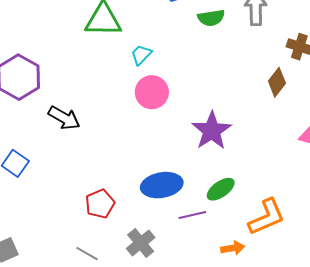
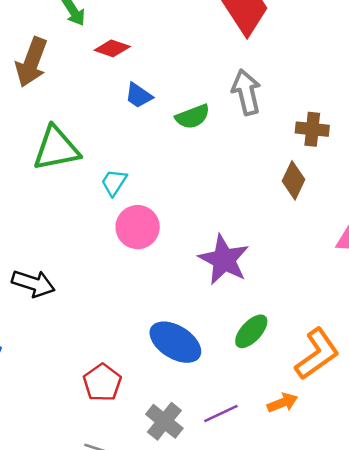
blue ellipse: (162, 185) -> (175, 342), turned 54
purple line: (192, 215) -> (221, 414), moved

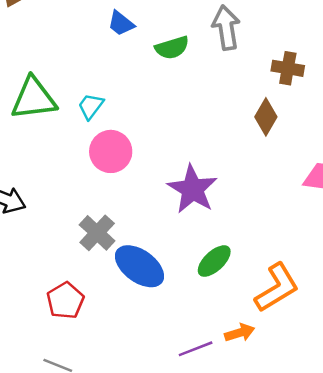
green triangle: (56, 149) -> (34, 98), moved
purple line: (221, 414) -> (196, 349), moved
gray cross: (164, 421) -> (97, 233), moved

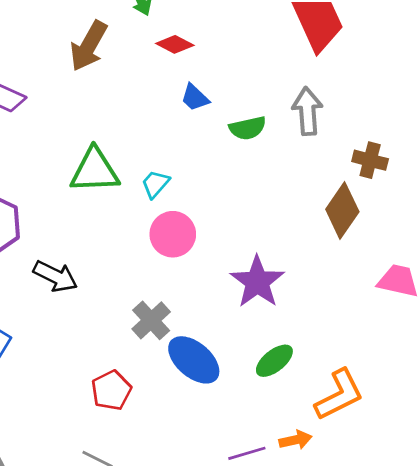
brown diamond: (266, 117) -> (342, 210), size x1.4

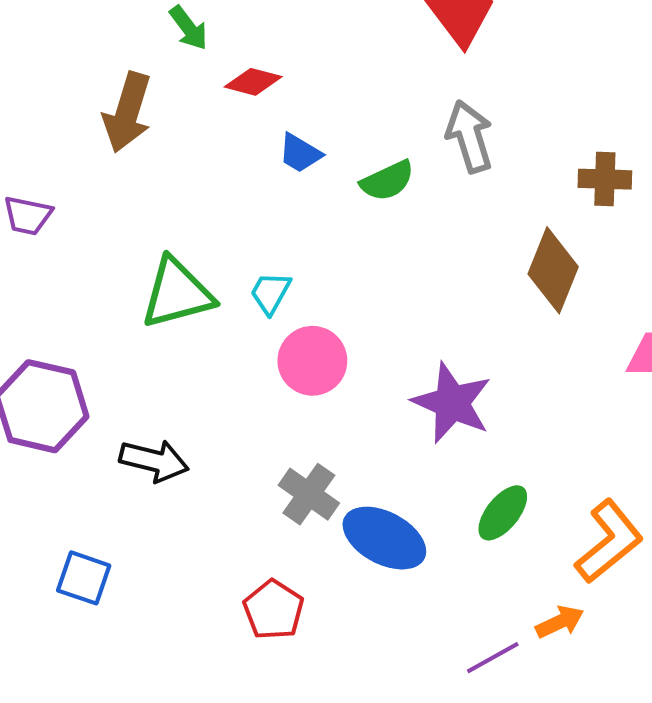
brown cross: (370, 160) -> (605, 179), moved

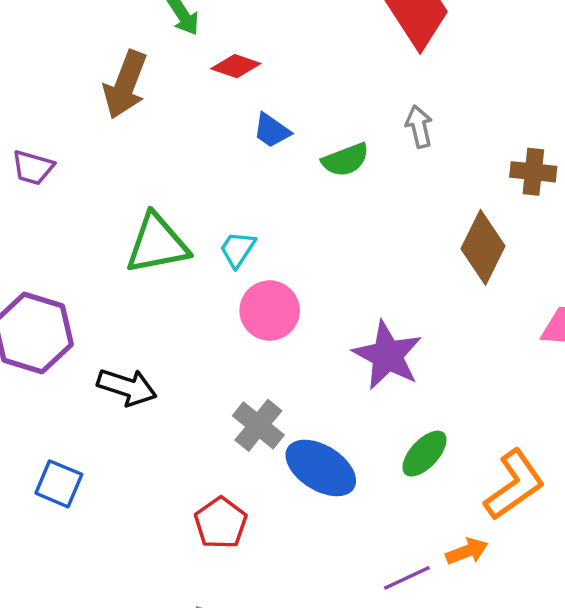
gray arrow: (469, 136) -> (419, 127), size x0.7

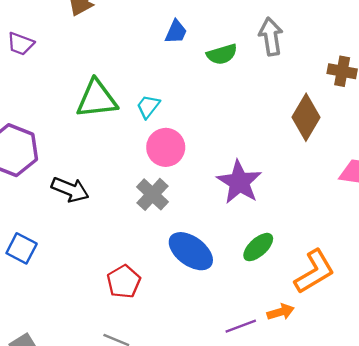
gray arrow: (419, 127) -> (271, 37), size x1.4
blue trapezoid: (272, 131) -> (176, 32), turned -105
gray cross: (258, 425) -> (152, 194), moved

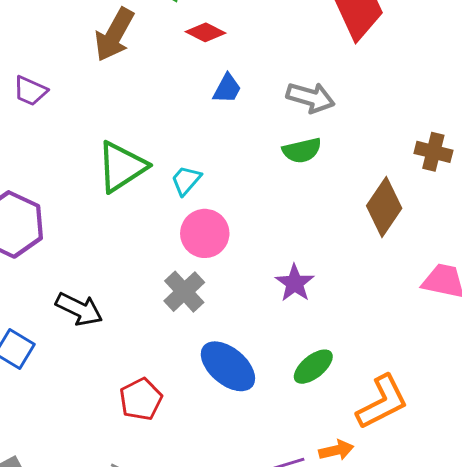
gray arrow: (271, 37) -> (311, 97), moved, turned 111
green semicircle: (222, 54) -> (302, 150), moved
green triangle: (97, 99) -> (122, 167), turned -30
purple star: (239, 182) -> (295, 283), size x0.7
black arrow: (70, 190) -> (79, 309), moved

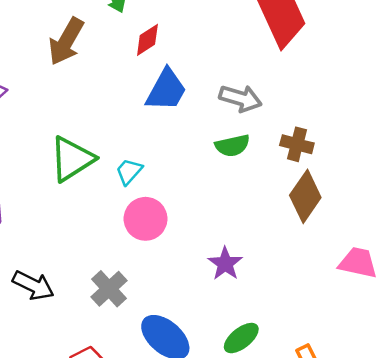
red diamond: (206, 32) -> (147, 40), turned -60
blue trapezoid: (227, 89) -> (166, 90), size x1.6
brown cross: (433, 152) -> (297, 144), moved
gray cross: (184, 292) -> (109, 289), moved

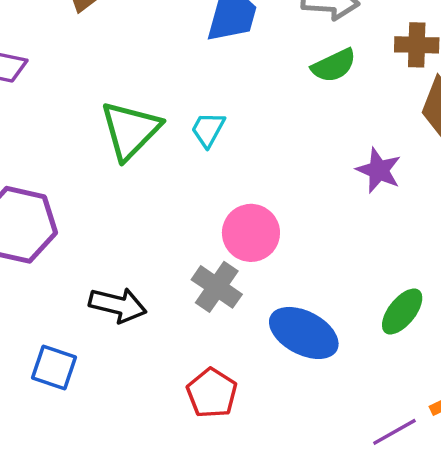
pink circle: (146, 219) -> (251, 233), moved
purple star: (225, 264) -> (379, 170), moved

